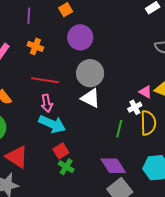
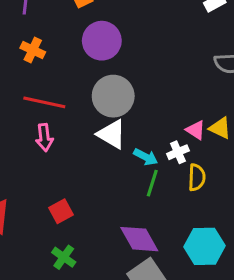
yellow semicircle: (148, 123) -> (197, 177), size x0.7
cyan arrow: (52, 124) -> (146, 157), moved, size x0.6
green cross: (66, 167) -> (64, 257), moved

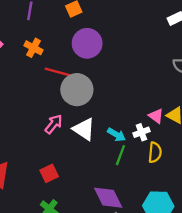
gray circle: (113, 96) -> (77, 90), moved
red line: (44, 102) -> (61, 73), moved
white triangle: (112, 134) -> (84, 129), moved
pink arrow: (44, 137) -> (54, 124), moved, turned -138

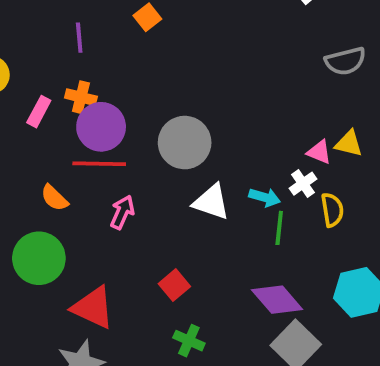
purple circle: (87, 43) -> (101, 127), moved
orange cross: (34, 48) -> (81, 97), moved
red line: (61, 73) -> (99, 164), moved
pink arrow: (54, 124) -> (122, 212), moved

